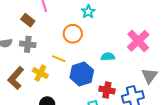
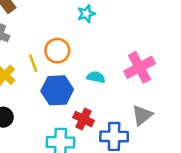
orange circle: (73, 34) -> (57, 51), moved
yellow line: (59, 59) -> (33, 63), turned 32

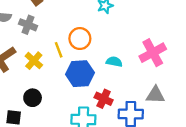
gray triangle: (142, 115) -> (155, 95), turned 42

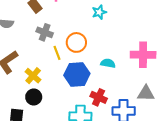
gray cross: (28, 25) -> (45, 32), moved
pink cross: (153, 53) -> (143, 55), turned 30
yellow cross: (34, 61) -> (33, 76), moved

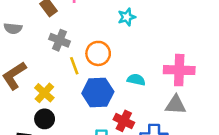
gray triangle: (146, 93) -> (176, 105), moved

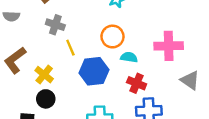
orange circle: (98, 53) -> (112, 37), moved
gray triangle: (176, 105) -> (190, 80), moved, turned 35
red cross: (124, 121) -> (137, 83), moved

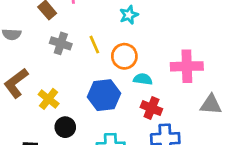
yellow line: (70, 48) -> (94, 45), moved
gray triangle: (190, 80) -> (211, 104), turned -30
black circle: (46, 99) -> (65, 127), moved

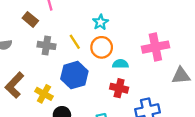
cyan star: (129, 15) -> (100, 22), moved
blue hexagon: (104, 95) -> (74, 75), moved
red cross: (151, 108) -> (119, 88), moved

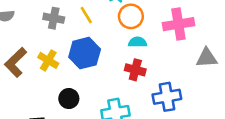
orange circle: (102, 47) -> (131, 16), moved
yellow cross: (44, 94) -> (48, 60), moved

